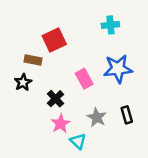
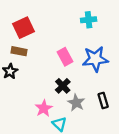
red square: (54, 40) -> (24, 28), moved
pink rectangle: (84, 79) -> (65, 57), moved
black cross: (55, 99) -> (63, 86), moved

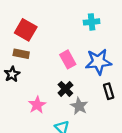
red square: (24, 28) -> (26, 30), turned -35
black rectangle: (103, 100) -> (109, 91), moved
pink star: (44, 108) -> (37, 105), moved

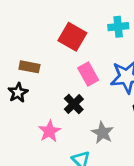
red square: (26, 30) -> (72, 37), moved
black cross: (65, 89) -> (74, 104), moved

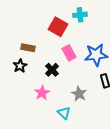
cyan cross: (118, 27) -> (80, 15), moved
black cross: (74, 104) -> (52, 70), moved

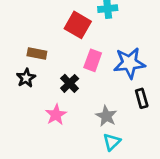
pink rectangle: (69, 53) -> (93, 60), turned 49
cyan triangle: (64, 113) -> (112, 142), moved, turned 32

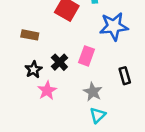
pink rectangle: (93, 60) -> (87, 56), moved
blue star: (129, 63) -> (114, 26), moved
black star: (26, 78) -> (34, 70), moved

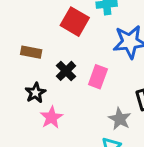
black cross: (59, 62) -> (66, 71), moved
gray star: (93, 92) -> (120, 119), moved

